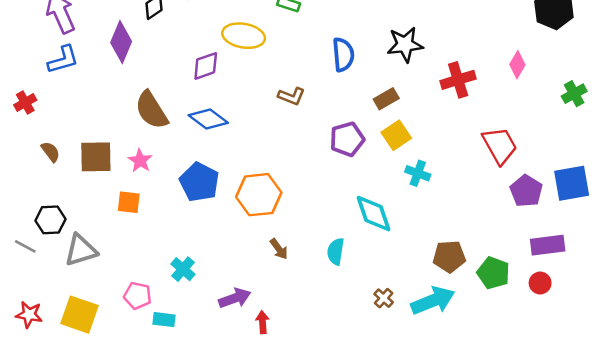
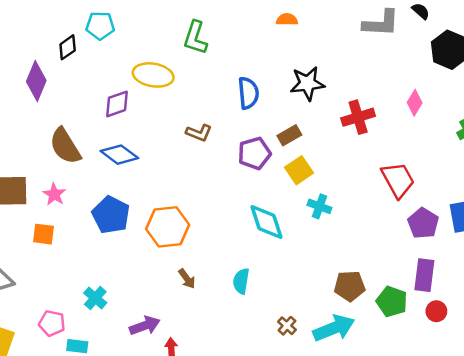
purple pentagon: (347, 139) -> (254, 153), moved
cyan diamond: (374, 214) -> (266, 222), moved
purple rectangle: (548, 245) -> (424, 275), moved, turned -76

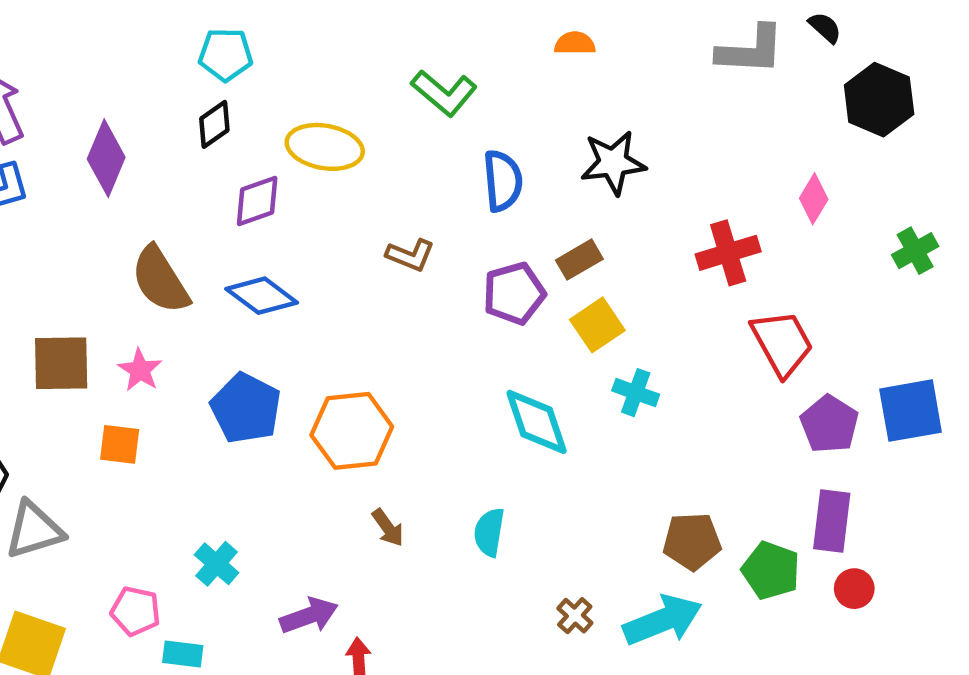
green L-shape: (195, 38) -> (444, 93), moved, turned -68
black diamond: (68, 47) -> (214, 124), moved
red cross: (358, 117) -> (728, 253), moved

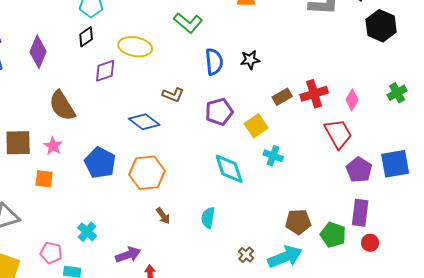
black star: (613, 163) -> (250, 60), moved, size x0.7
pink diamond: (814, 199) -> (352, 100), moved
brown rectangle: (579, 260) -> (282, 97), moved
blue diamond: (262, 296) -> (144, 122), moved

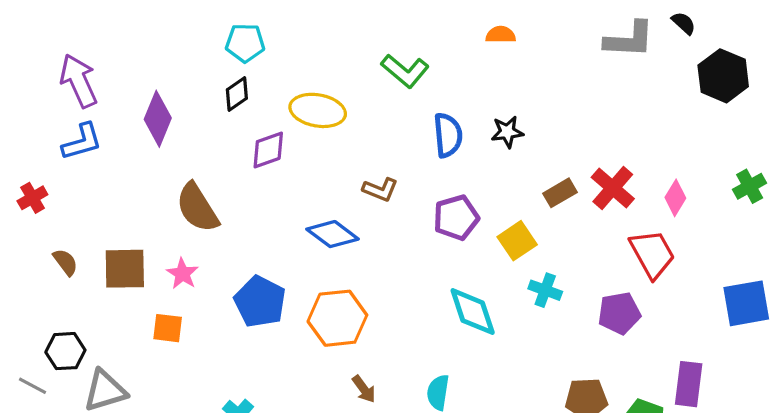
red cross: (314, 94) -> (613, 188), turned -32
purple pentagon: (359, 170) -> (619, 313), moved, turned 30

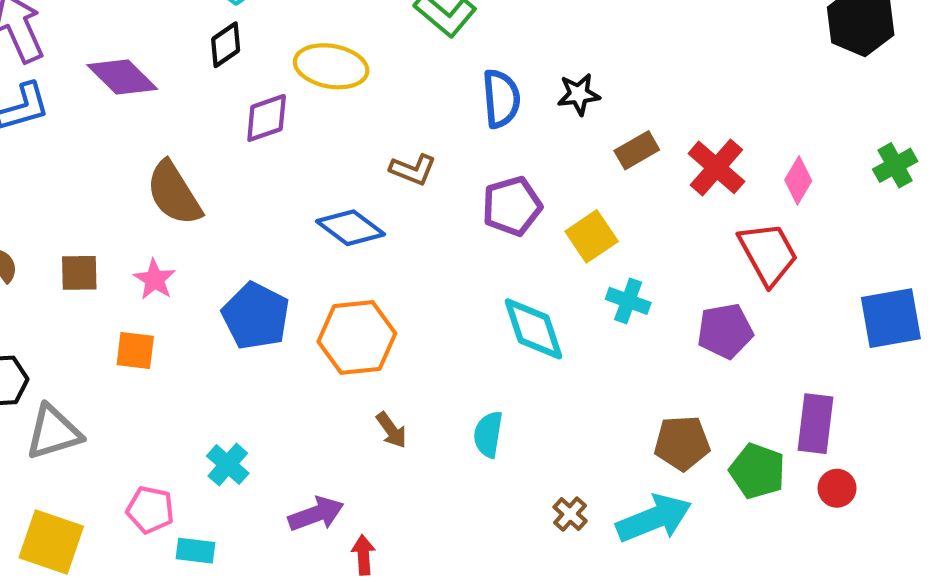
purple diamond: (158, 119) -> (122, 77), turned -68
brown rectangle: (560, 193) -> (637, 150), moved
brown square: (125, 269) -> (79, 273), size x0.7

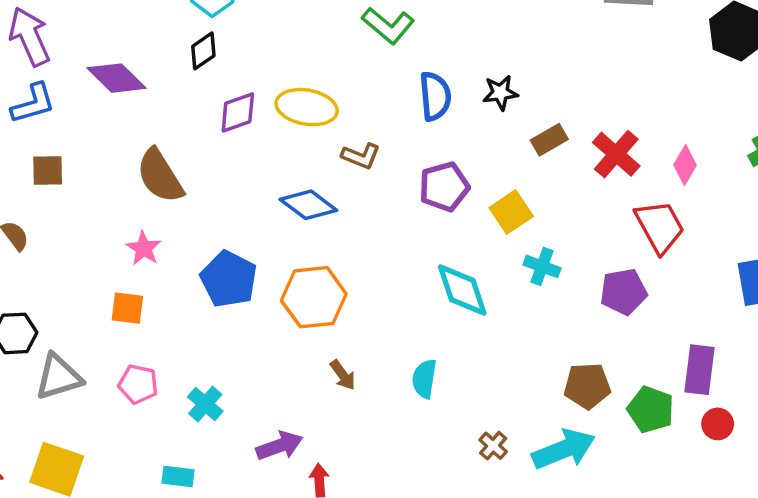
yellow ellipse: (331, 66) -> (307, 107), moved
brown square: (79, 273) -> (48, 170), moved
pink pentagon: (150, 510) -> (138, 384), moved

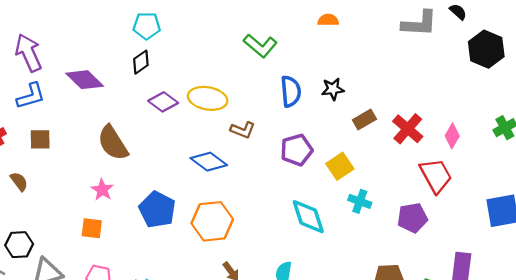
purple diamond: (238, 113) -> (163, 102), turned 56

